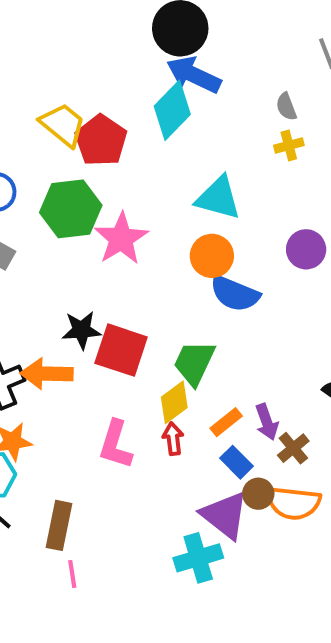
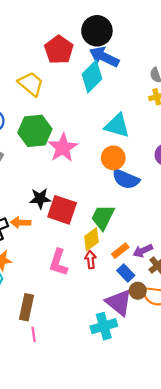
red pentagon: (101, 140) -> (59, 50), moved
orange arrow: (47, 374) -> (21, 223), size x0.7
purple arrow: (267, 422) -> (143, 251), turned 84

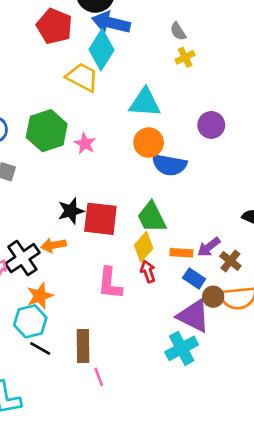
yellow trapezoid: (31, 84) -> (82, 77), moved
pink star: (63, 148) -> (85, 144), size x0.6
green trapezoid: (103, 217) -> (152, 217), turned -40
orange rectangle: (120, 251) -> (181, 253), turned 54

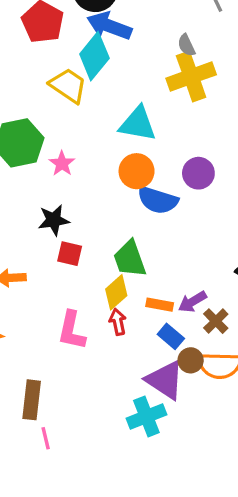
yellow cross: (185, 57) -> (191, 76), size x2.0
purple circle: (211, 125) -> (198, 173), moved
black star: (71, 211) -> (54, 220), moved
red square: (100, 219) -> (70, 254), size x0.6

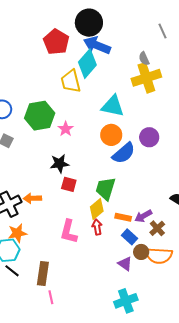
yellow trapezoid: (68, 86) -> (71, 81), turned -140
blue semicircle: (158, 200) -> (124, 153), turned -60
green trapezoid: (130, 259) -> (106, 189), turned 35
purple triangle: (165, 380) -> (125, 264), size x0.6
cyan cross: (146, 416) -> (126, 301), moved

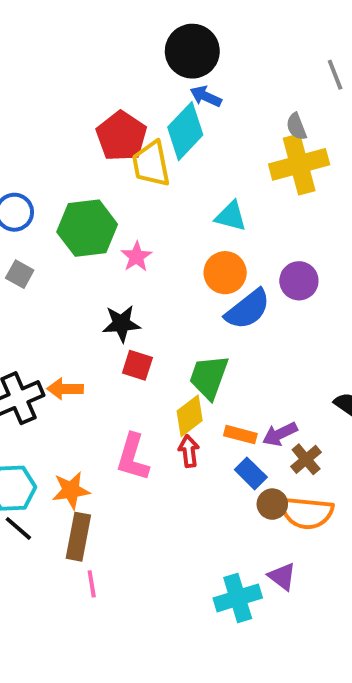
red pentagon: (56, 42) -> (121, 136), moved
blue arrow: (97, 45) -> (206, 96), size x0.6
cyan triangle: (113, 106) -> (231, 216), size x0.7
orange star: (17, 233) -> (71, 490), moved
purple triangle: (125, 264) -> (282, 576), moved

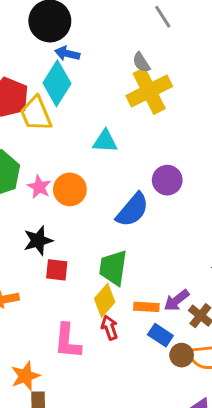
orange circle: (225, 273) -> (70, 189), moved

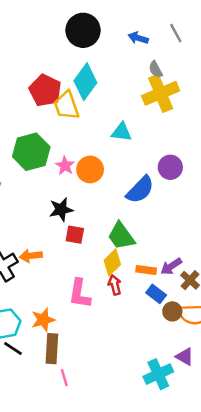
blue arrow: (67, 53) -> (138, 38), moved
green trapezoid: (113, 268) -> (121, 236), turned -48

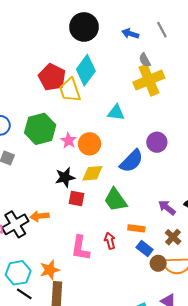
yellow diamond: (112, 262) -> (92, 173), moved, turned 40
purple arrow: (171, 266) -> (167, 208), moved, turned 72

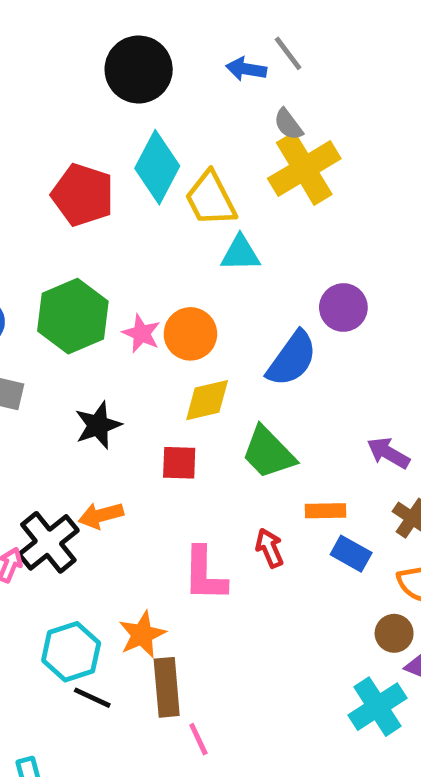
gray line: (162, 30) -> (288, 53), moved
yellow trapezoid: (70, 90) -> (211, 199), moved
black star: (65, 177) -> (98, 425), moved
brown circle: (158, 263) -> (394, 633), moved

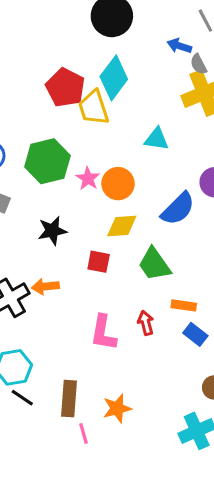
blue arrow: (246, 69) -> (179, 46), moved
yellow trapezoid: (211, 199) -> (94, 108), moved
orange star: (142, 634) -> (117, 408), moved

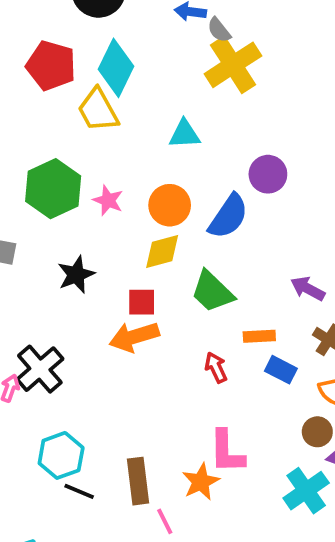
red pentagon: (65, 88) -> (51, 66), moved
orange circle: (118, 184) -> (170, 205), moved
orange arrow: (45, 286) -> (134, 337), moved, size x1.4
pink L-shape: (103, 333) -> (227, 452), moved

